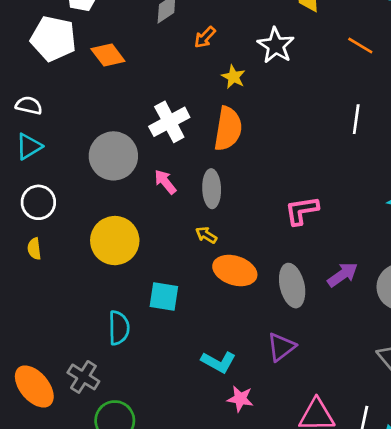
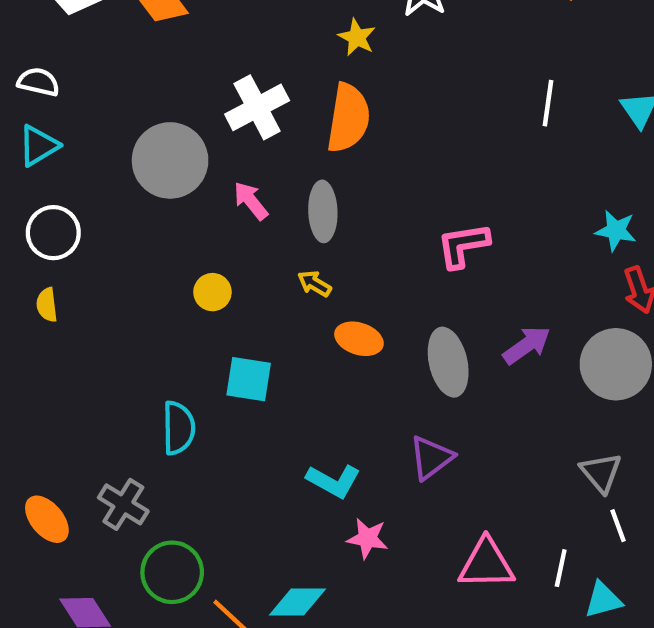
yellow circle: (115, 241) -> (212, 292), moved, size x0.5
orange ellipse: (235, 271) -> (359, 339), size x0.7
orange ellipse: (34, 386) -> (47, 519), size x0.7

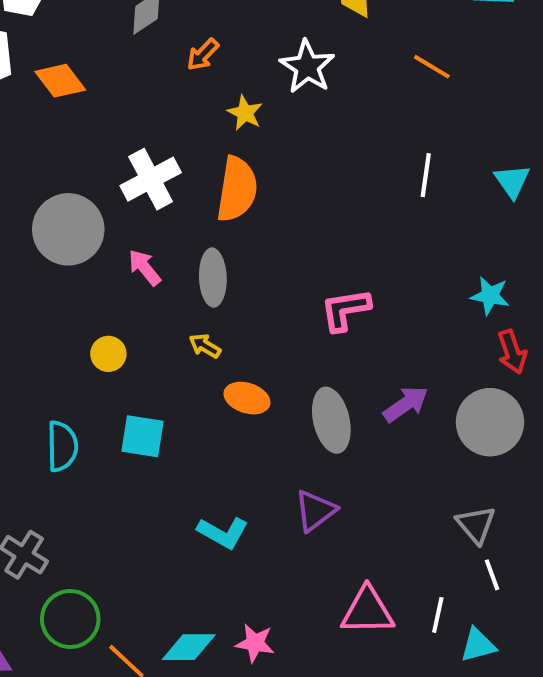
cyan semicircle: (179, 428) -> (62, 446), moved
pink star: (367, 538) -> (255, 643), moved

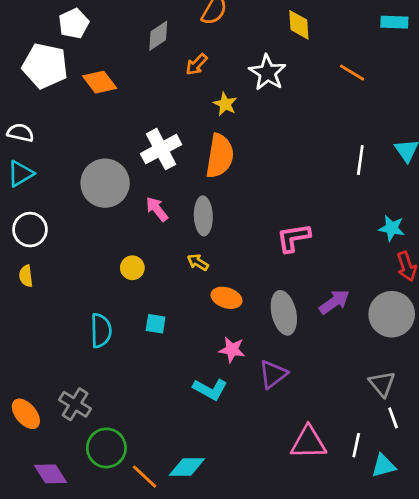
white line: (426, 175) -> (360, 160), moved
cyan square: (143, 436) -> (156, 324), size x0.7
pink star: (255, 643) -> (232, 350), moved

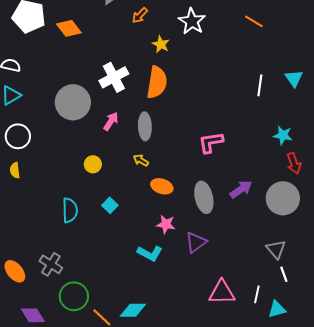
pink arrow: (157, 209) -> (111, 121), turned 72
cyan square: (156, 324) -> (110, 205), turned 35

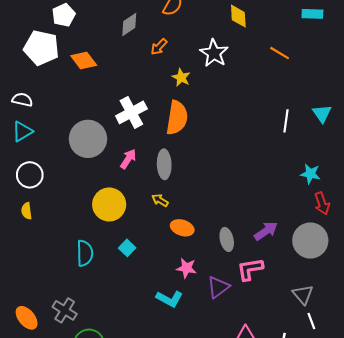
pink L-shape: (211, 142) -> (250, 269), moved
yellow circle: (93, 164) -> (109, 205), size x1.8
gray ellipse: (204, 197) -> (227, 239), size x0.7

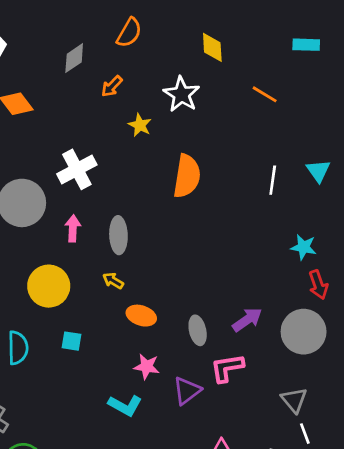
orange semicircle: (177, 118) -> (187, 176), moved
pink arrow: (128, 159) -> (73, 228), turned -30
cyan square: (127, 248) -> (72, 341), turned -35

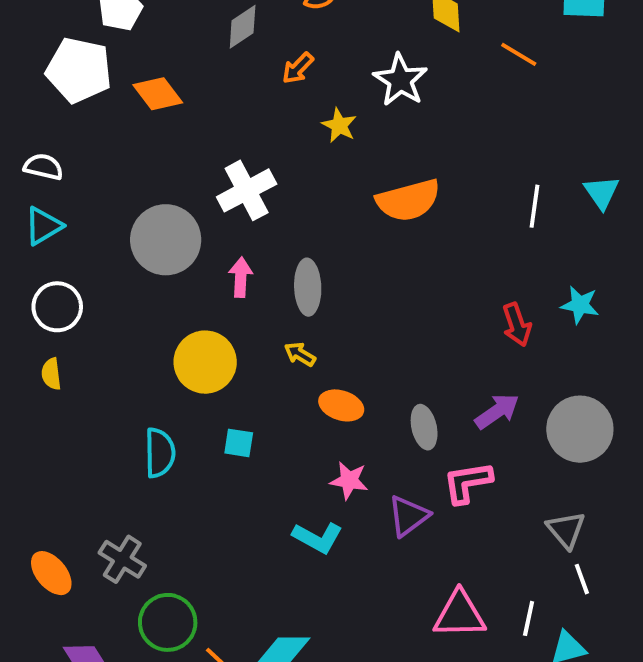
orange line: (265, 94) -> (519, 54), moved
orange semicircle: (187, 176) -> (408, 200), turned 66
red arrow: (318, 285) -> (517, 325), moved

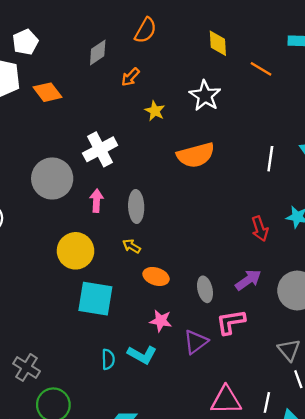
white star: (400, 80) -> (205, 96), moved
cyan square: (239, 443) -> (95, 299), size x2.0
cyan semicircle: (160, 453) -> (108, 359), moved, size x0.7

